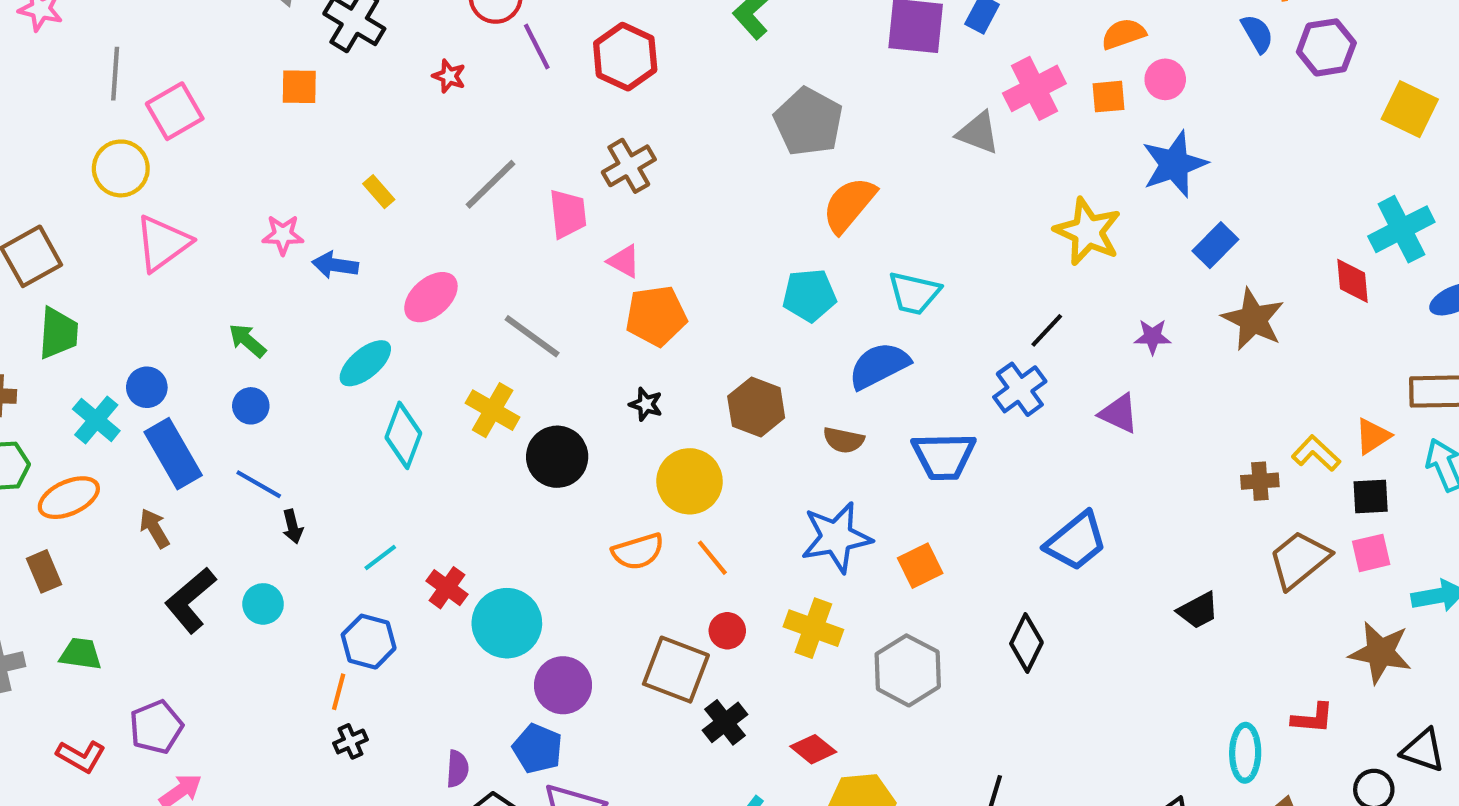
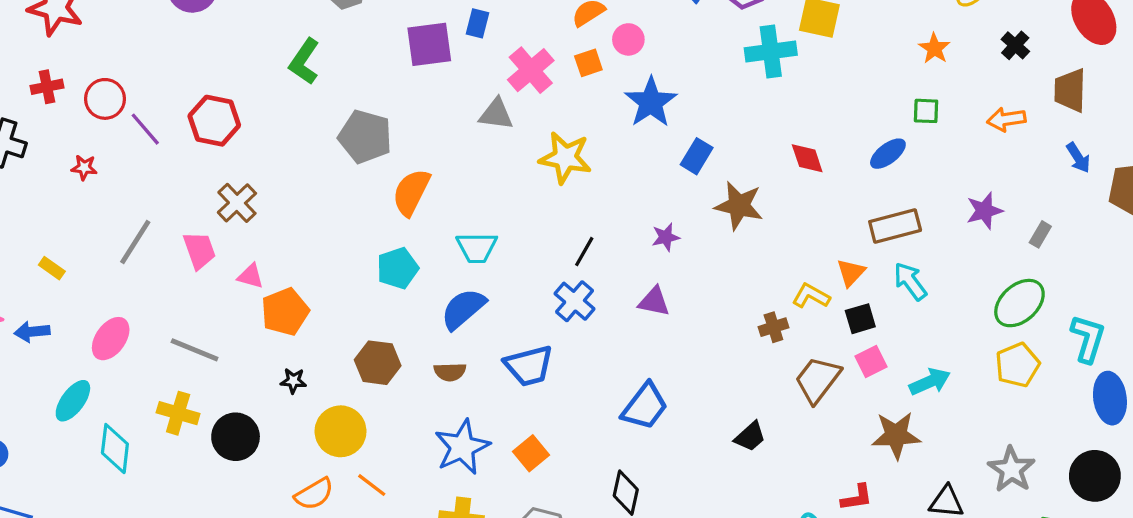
cyan cross: (1401, 229) -> (771, 51), moved, turned 33
yellow star: (1088, 232) -> (565, 158), moved

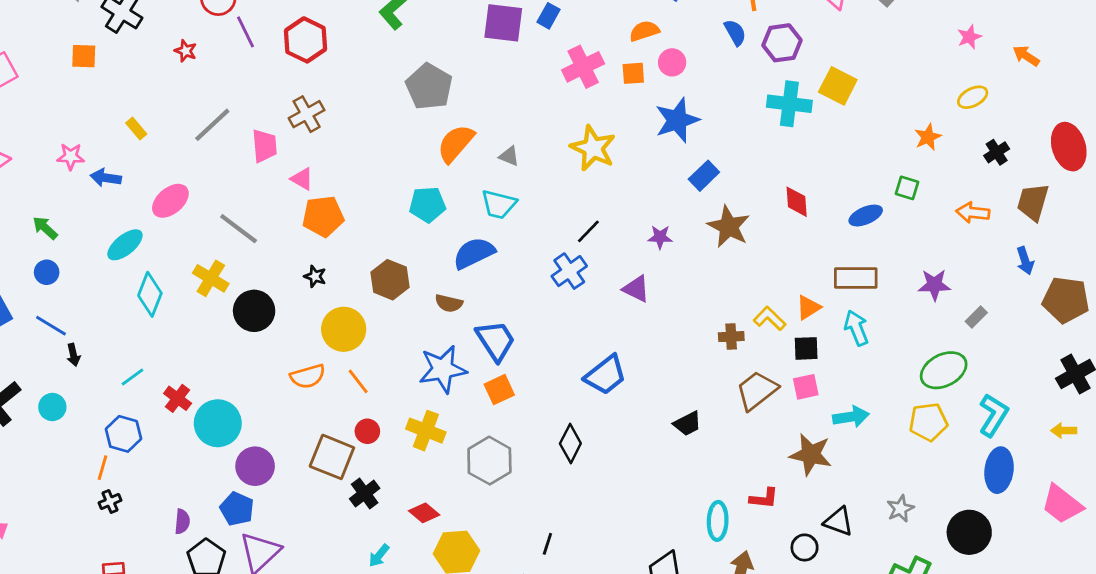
gray triangle: (496, 114) -> (509, 156), moved, size x0.7
blue trapezoid: (529, 366) -> (496, 341), moved, turned -123
gray star: (1011, 469) -> (900, 509), size x0.7

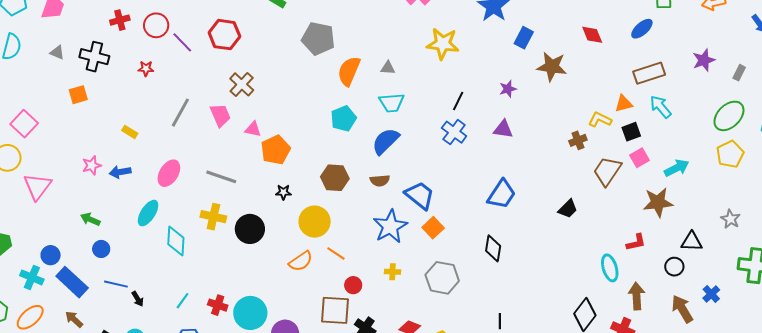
orange triangle: (808, 308) -> (624, 104), turned 36
yellow cross: (426, 431) -> (393, 272), size x0.6

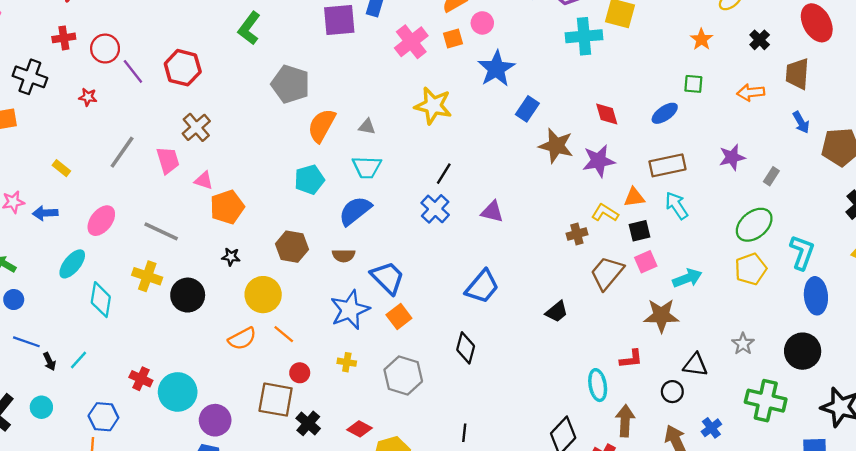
purple star: (508, 89) -> (599, 161), moved, size x1.6
cyan line: (182, 301) -> (78, 360), moved

